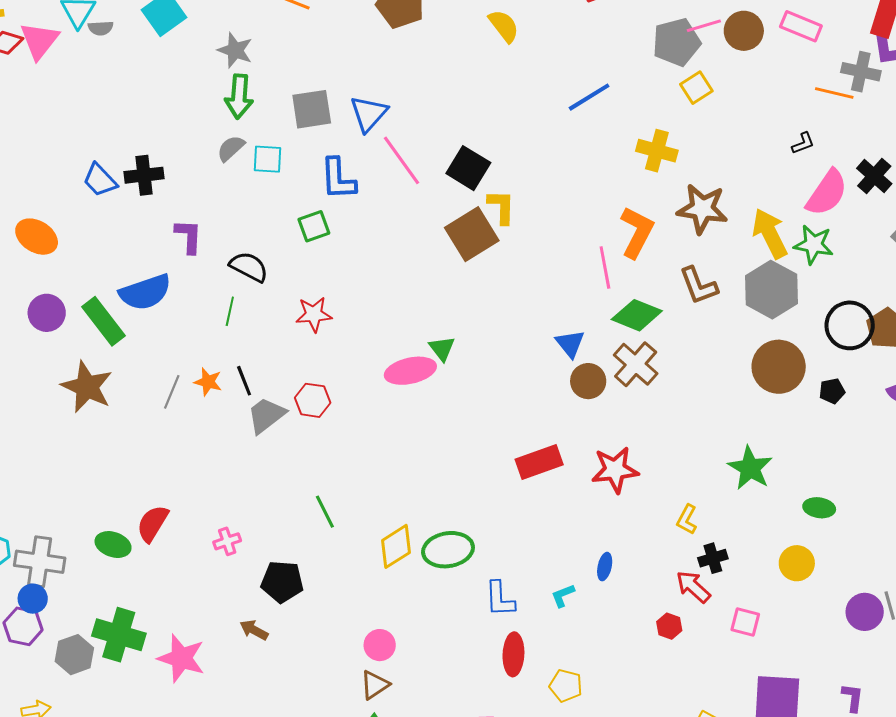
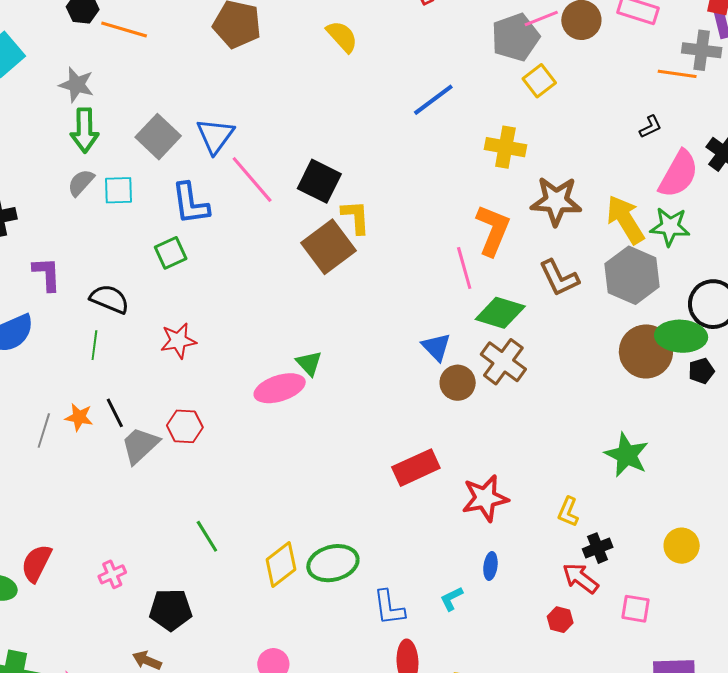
gray square: (312, 109) -> (158, 137), turned -33
red star: (615, 470) -> (485, 498), moved
green ellipse: (819, 508) -> (681, 336), moved, size x1.6

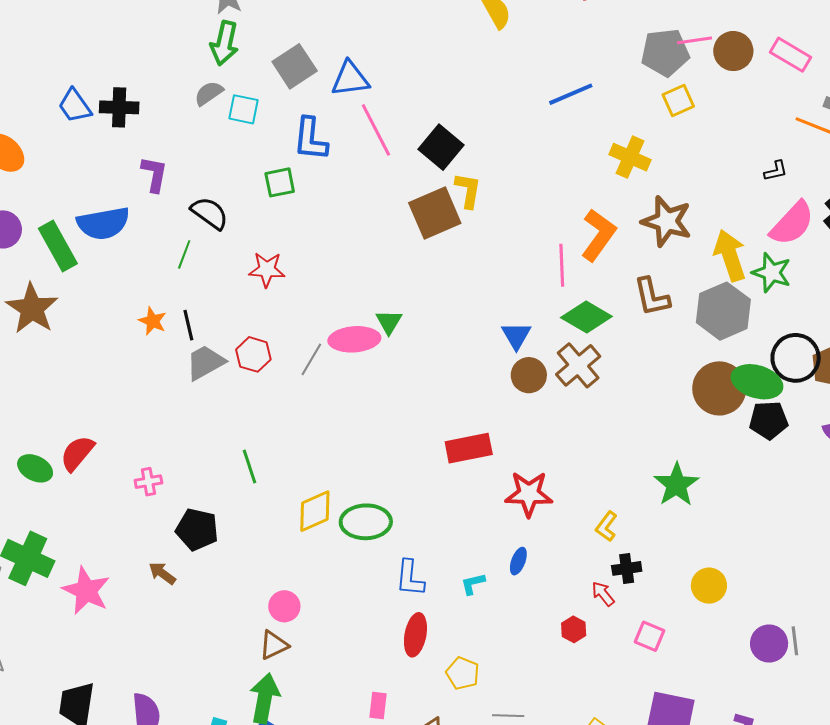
blue triangle: (215, 136) -> (350, 79), turned 33
black pentagon: (701, 371) -> (769, 420), size x1.5
gray line: (44, 431) -> (311, 359), moved
red arrow: (580, 578) -> (603, 594), size x0.7

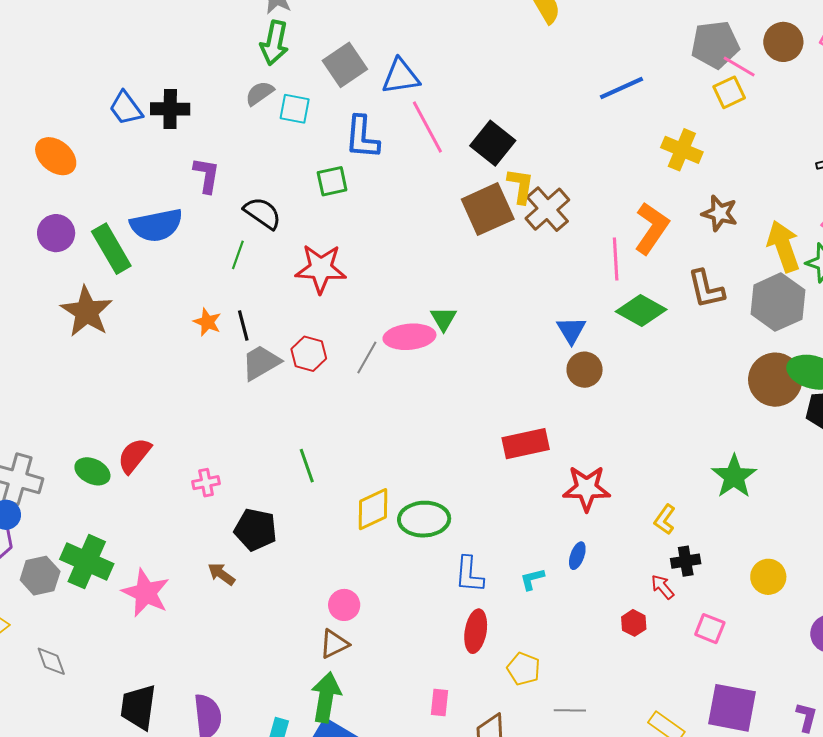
pink line: (695, 40) -> (739, 67), moved, turned 40
brown star: (667, 221) -> (720, 213), size x0.7
red star: (267, 270) -> (321, 269), size x1.4
brown cross: (578, 365) -> (547, 209), moved

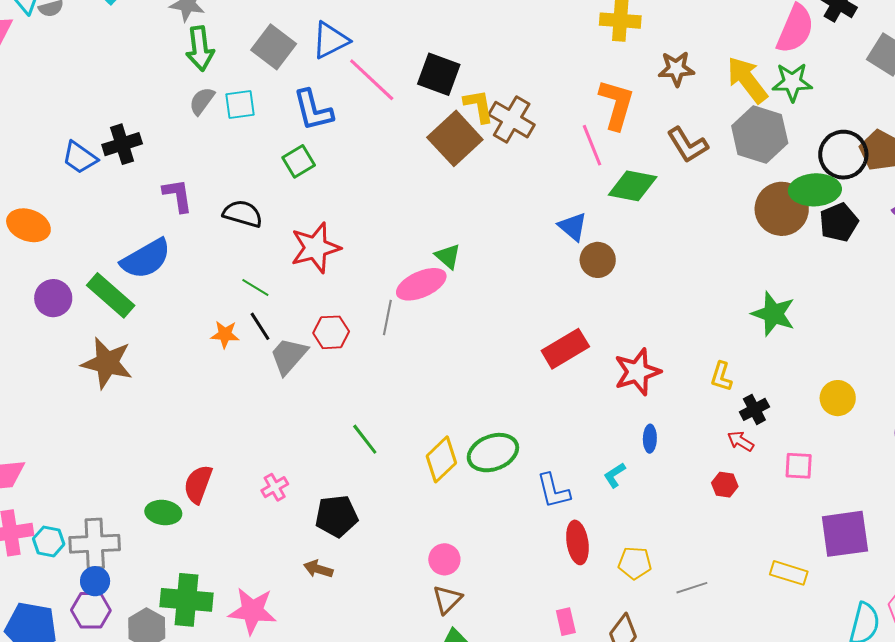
green line: (238, 255) -> (255, 288), moved, turned -60

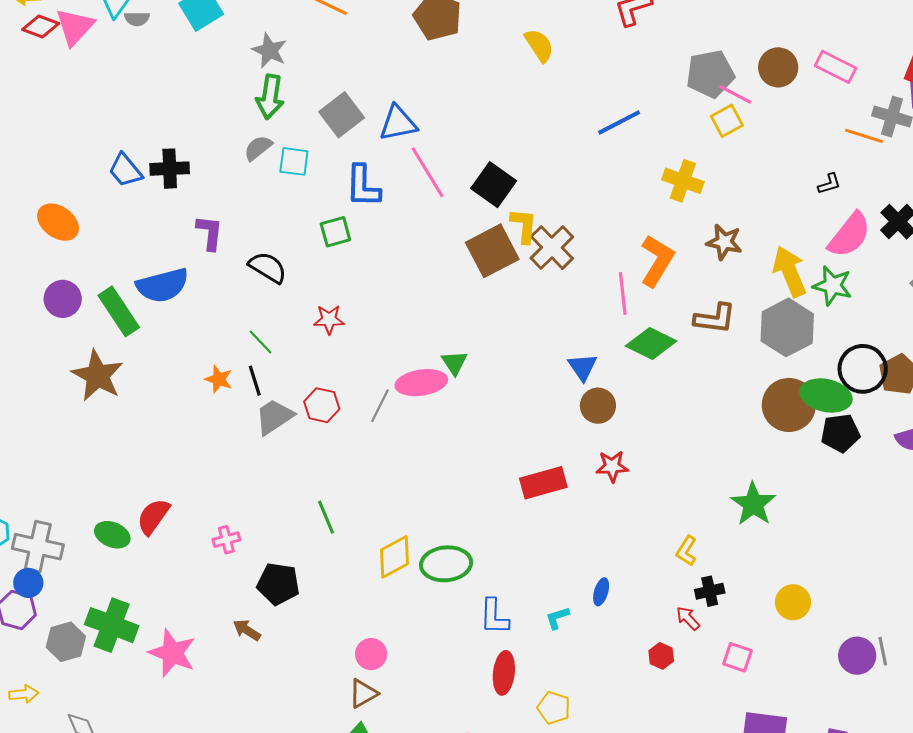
brown L-shape: (687, 145) -> (715, 318), turned -66
red star: (315, 248) -> (329, 319), size x0.6
red star: (637, 372) -> (612, 466), moved, size x0.7

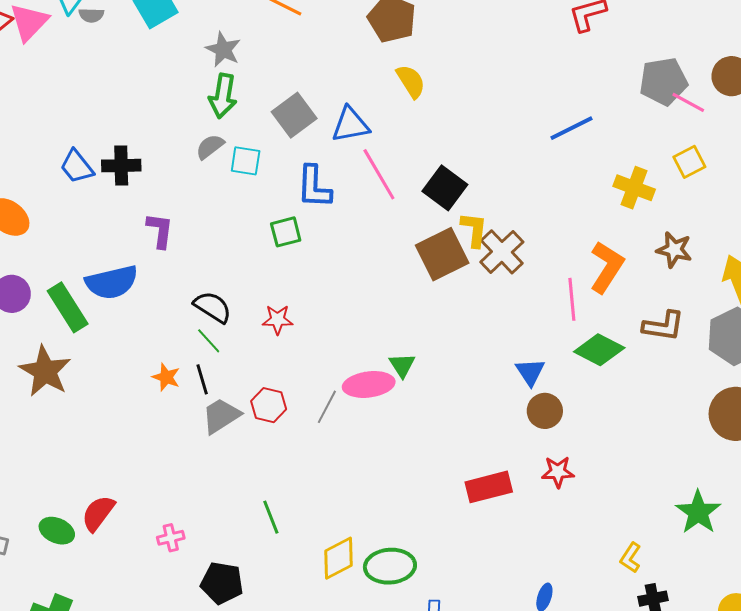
yellow semicircle: (539, 45) -> (411, 81), moved
yellow square: (727, 121) -> (689, 162), moved
black semicircle: (268, 267) -> (213, 307), moved

